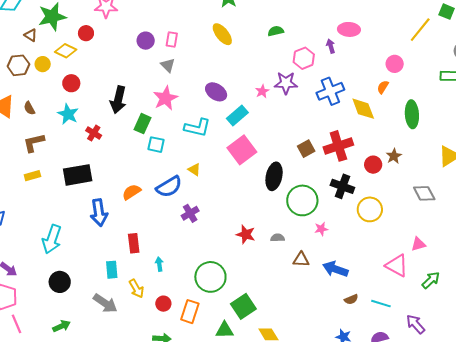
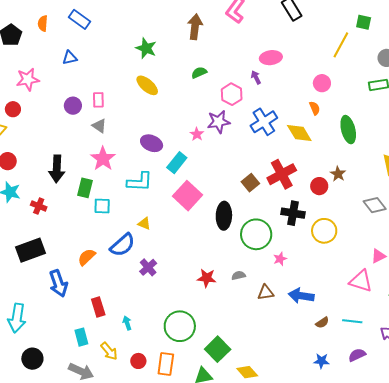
orange semicircle: (383, 87) -> (315, 108), turned 136

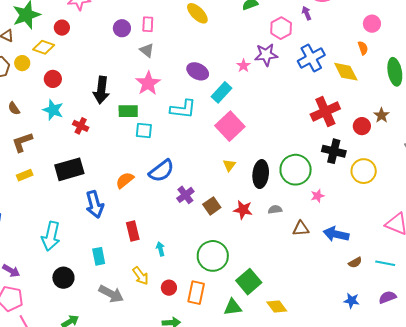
brown square: (250, 183) -> (212, 206), moved
green rectangle: (85, 188) -> (128, 111), turned 72
black ellipse: (224, 216) -> (261, 174), moved
yellow triangle: (144, 224) -> (229, 165), moved, turned 40
cyan rectangle: (81, 337) -> (99, 256), moved

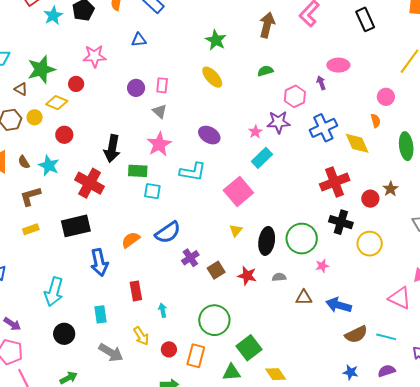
cyan rectangle: (221, 92) -> (262, 158), moved
cyan star: (53, 110) -> (49, 166), moved
red cross: (81, 126) -> (90, 183), size x1.8
brown semicircle: (355, 262) -> (356, 334), size x1.6

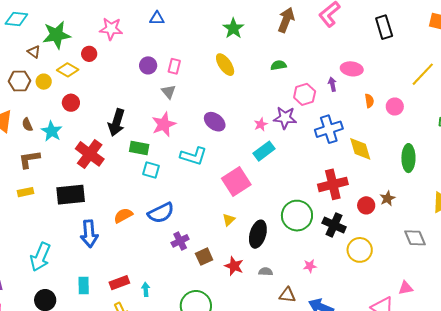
orange semicircle: (376, 121) -> (369, 101), moved
green circle: (302, 239) -> (297, 216), moved
red rectangle: (136, 291) -> (119, 283), moved, turned 72

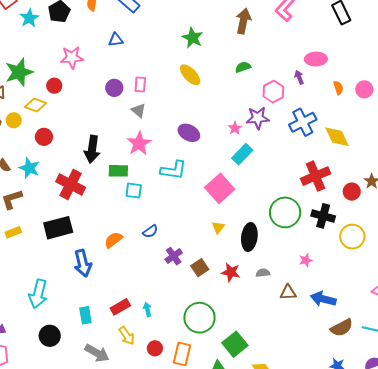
blue semicircle: (161, 213) -> (150, 231), size x0.6

